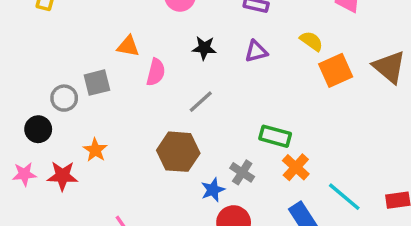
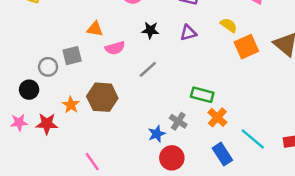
pink semicircle: (156, 72) -> (115, 48), turned 60
brown hexagon: (178, 152) -> (102, 97), moved

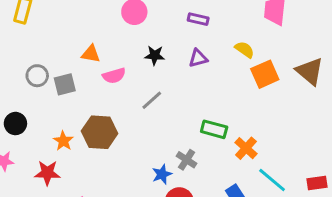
gray circle: (48, 67) -> (37, 76), moved
orange cross: (217, 117) -> (246, 148), moved
red star: (47, 124) -> (47, 173), moved

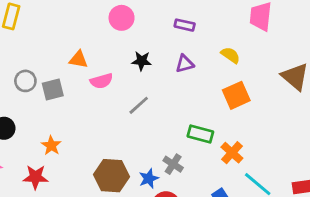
orange square: (265, 74) -> (236, 95), moved
brown hexagon: (100, 132) -> (111, 176), moved

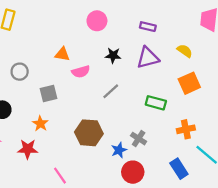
purple triangle: (185, 64) -> (148, 58), size x1.5
gray square: (53, 90) -> (48, 94), moved
green rectangle: (200, 134) -> (156, 103), moved
orange cross: (232, 153) -> (186, 129), turned 36
brown hexagon: (111, 176) -> (89, 133), moved

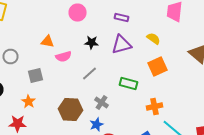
gray cross: (139, 139) -> (102, 102), moved

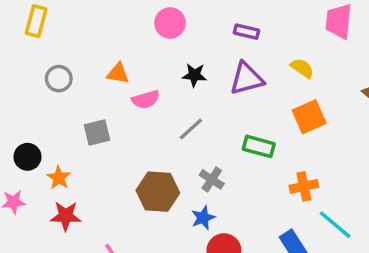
gray circle: (10, 56) -> (59, 79), moved
orange star: (28, 102) -> (59, 178), moved

